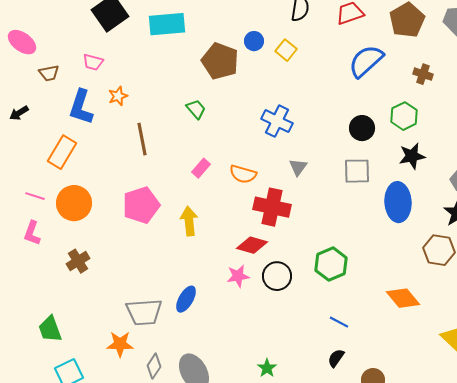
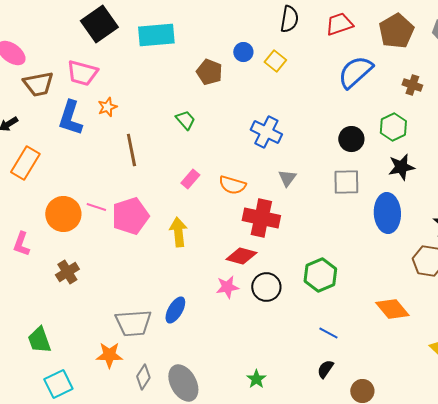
brown pentagon: (220, 61) -> (209, 72), size x0.7
pink trapezoid: (93, 62) -> (82, 73), size x1.5
brown trapezoid: (49, 73) -> (38, 84), size x1.5
orange rectangle: (62, 152) -> (25, 163), moved
pink line: (35, 196) -> (96, 207), moved

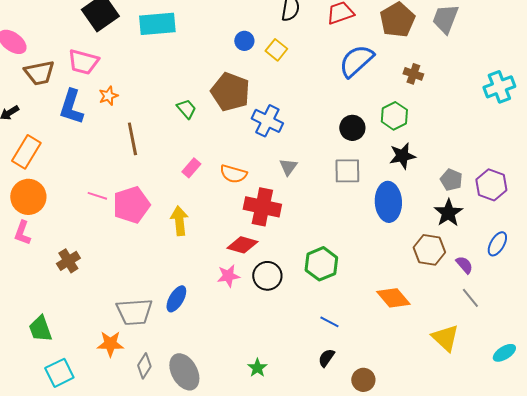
brown pentagon: (209, 72) -> (230, 92), moved, size x1.5
orange circle: (63, 214) -> (28, 197), moved

